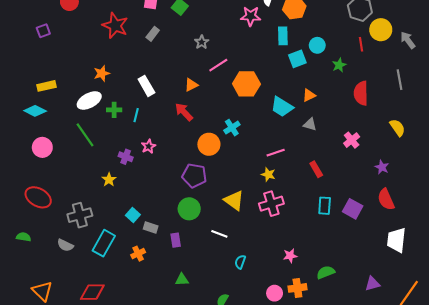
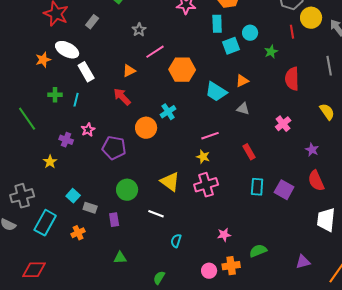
white ellipse: (89, 101) -> (67, 50), moved, turned 55
purple pentagon: (194, 175) -> (114, 148), moved

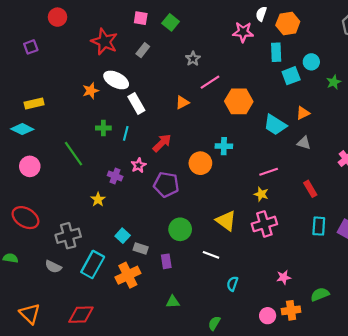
red arrow: (122, 97) -> (162, 143), moved, turned 90
cyan cross: (168, 112) -> (224, 146), turned 35
orange cross: (78, 233) -> (128, 275), size x1.6

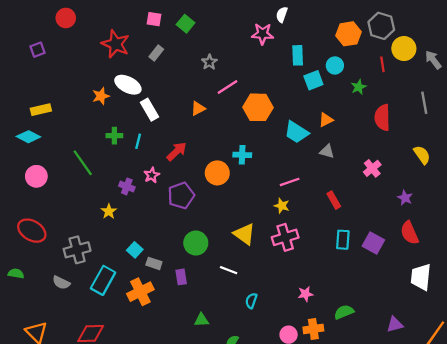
orange hexagon: (288, 23) -> (348, 34), moved
purple pentagon: (166, 185) -> (181, 196), turned -30
green triangle: (173, 302) -> (201, 320), moved

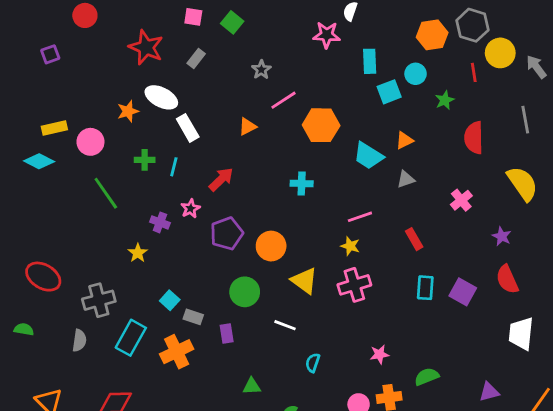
gray triangle: (327, 151) -> (406, 179), turned -35
yellow semicircle: (422, 155) -> (522, 184), size x1.5
orange circle: (217, 173) -> (271, 246), moved
pink circle: (36, 176) -> (90, 142), moved
gray semicircle: (61, 283) -> (79, 340), turned -108

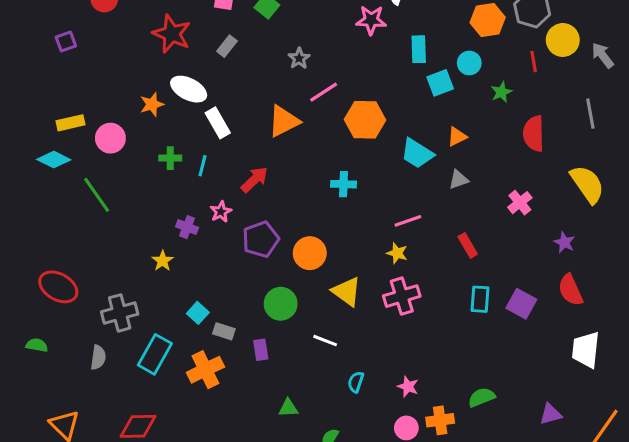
orange triangle: (247, 127) -> (284, 121), size x1.6
green line: (106, 193) -> (97, 195), moved
pink star: (379, 354) -> (408, 387), moved, turned 30

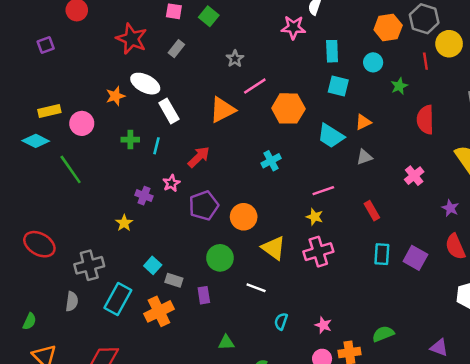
cyan square: (440, 83) -> (338, 86), moved, turned 35
cyan cross: (343, 184) -> (271, 161), turned -30
green semicircle: (37, 345) -> (29, 321), moved, turned 105
purple triangle: (551, 414) -> (439, 348), turned 36

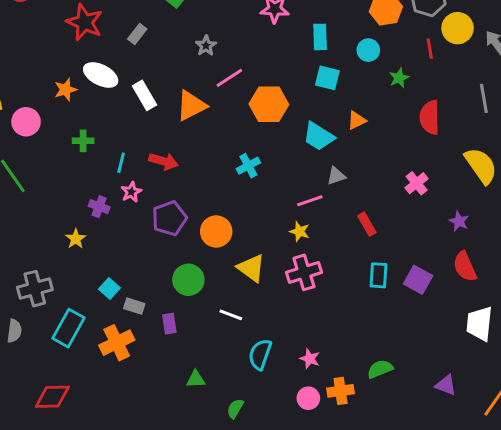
white rectangle: (169, 111) -> (145, 95), moved
cyan line: (156, 146) -> (121, 163), moved
red arrow: (199, 157) -> (164, 161), turned 60
gray triangle: (364, 157) -> (336, 176), moved
cyan semicircle: (281, 321) -> (260, 354), size x1.5

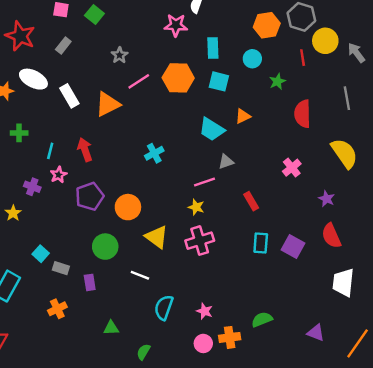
orange hexagon: (269, 104) -> (178, 78), moved
red arrow: (164, 161) -> (85, 150), turned -125
orange cross: (117, 343) -> (57, 309), moved, size x0.7

